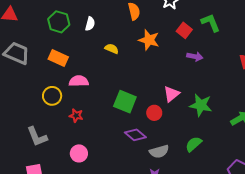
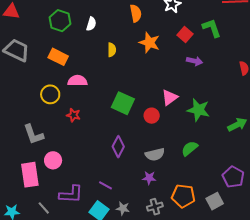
yellow semicircle: (112, 49) -> (112, 50), turned 64
purple diamond: (135, 135) -> (118, 147), moved, turned 75
pink circle: (79, 153) -> (53, 160), moved

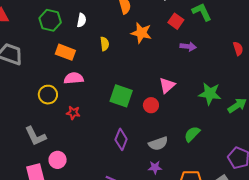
orange rectangle: (58, 57) -> (65, 52), moved
green star: (198, 110) -> (210, 94), moved

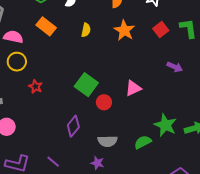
purple arrow: (188, 47) -> (175, 67), moved
pink semicircle: (74, 78) -> (13, 37), moved
green star: (210, 94) -> (165, 125), moved
red circle: (151, 105) -> (104, 102), moved

